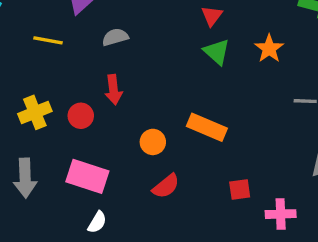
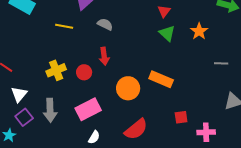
gray semicircle: (115, 37) -> (105, 24), turned 42
orange circle: (153, 142) -> (128, 88), size x1.5
pink rectangle: (87, 176) -> (88, 109), turned -45
red semicircle: (166, 186) -> (136, 129), moved, size x1.4

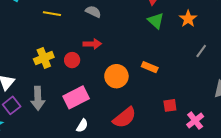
red arrow: (104, 56) -> (92, 44), turned -84
gray line: (221, 63) -> (201, 51), moved, turned -56
orange rectangle: (161, 79) -> (150, 67), size x0.7
pink cross: (206, 132) -> (195, 121), turned -36

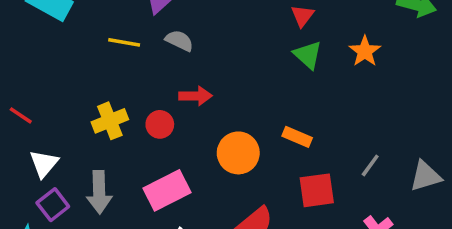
gray semicircle: (93, 12) -> (179, 41), moved
gray line: (201, 51) -> (370, 165), moved
red square: (170, 105) -> (317, 190), moved, size x1.5

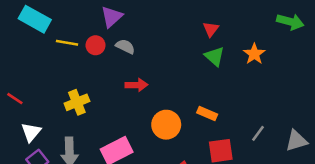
yellow line: (124, 42) -> (67, 43), moved
red circle: (160, 124) -> (96, 45), moved

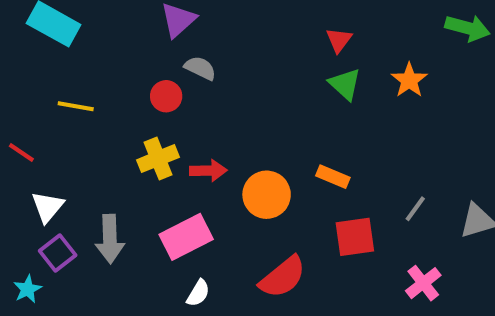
yellow line: (67, 43) -> (76, 106), moved
red circle: (96, 45) -> (166, 96), moved
red arrow: (136, 85) -> (208, 171), moved
yellow cross: (77, 102) -> (158, 159), moved

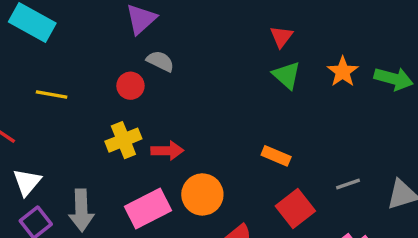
green arrow: (468, 28) -> (394, 79), moved
orange circle: (267, 195) -> (202, 194), moved
gray line: (415, 209) -> (348, 184), turned 35
red square: (355, 237) -> (295, 209), turned -30

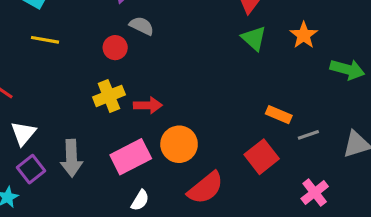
green arrow: (394, 79) -> (347, 69), moved
yellow line: (52, 94) -> (45, 40), moved
orange rectangle: (276, 156) -> (279, 115), moved

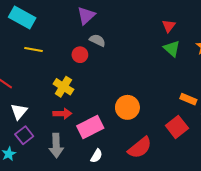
yellow cross: (109, 96) -> (63, 87), moved, turned -36
red arrow: (148, 105) -> (62, 114), moved
orange circle: (179, 144) -> (127, 107), moved
gray arrow: (72, 158) -> (56, 146), moved

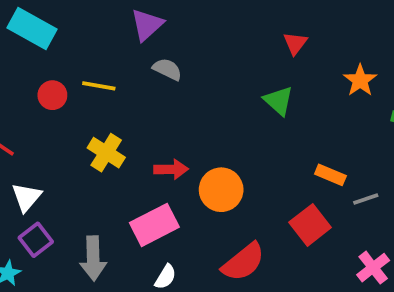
green triangle: (172, 49) -> (279, 101), moved
yellow line: (33, 50) -> (99, 86), moved
red circle: (80, 55) -> (52, 95), moved
red arrow: (62, 114) -> (171, 169), moved

